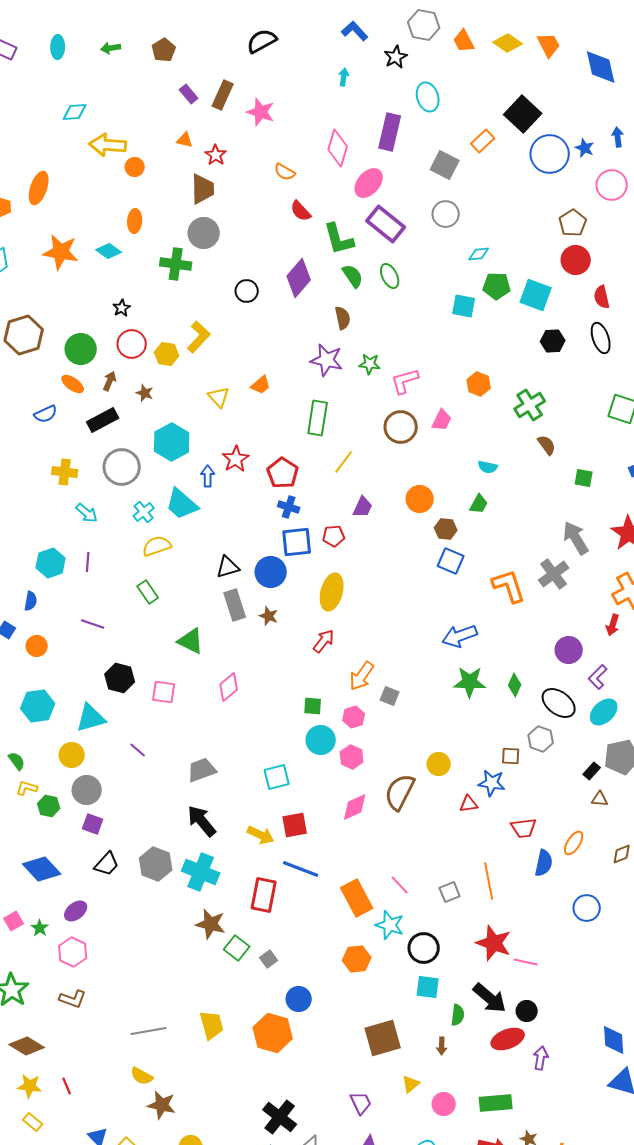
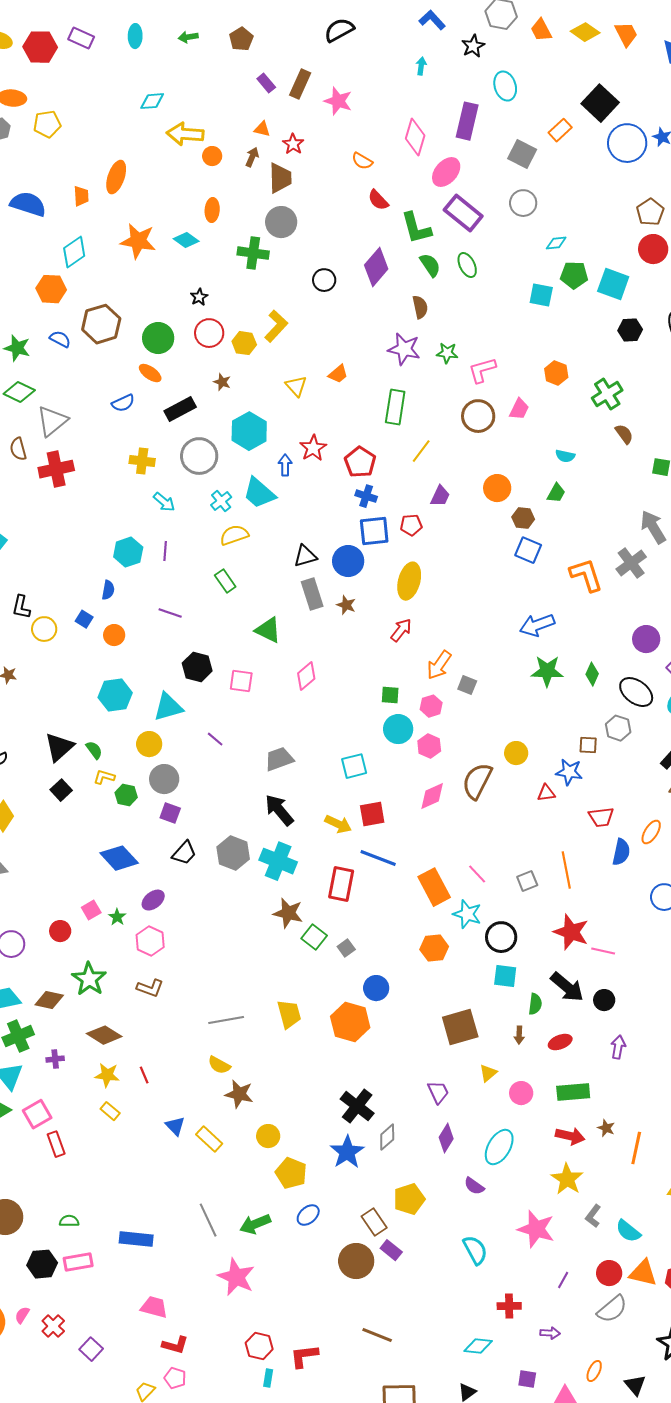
brown arrow: (110, 381) -> (252, 157), moved
red ellipse: (508, 1039) -> (560, 1042), moved, size x0.7

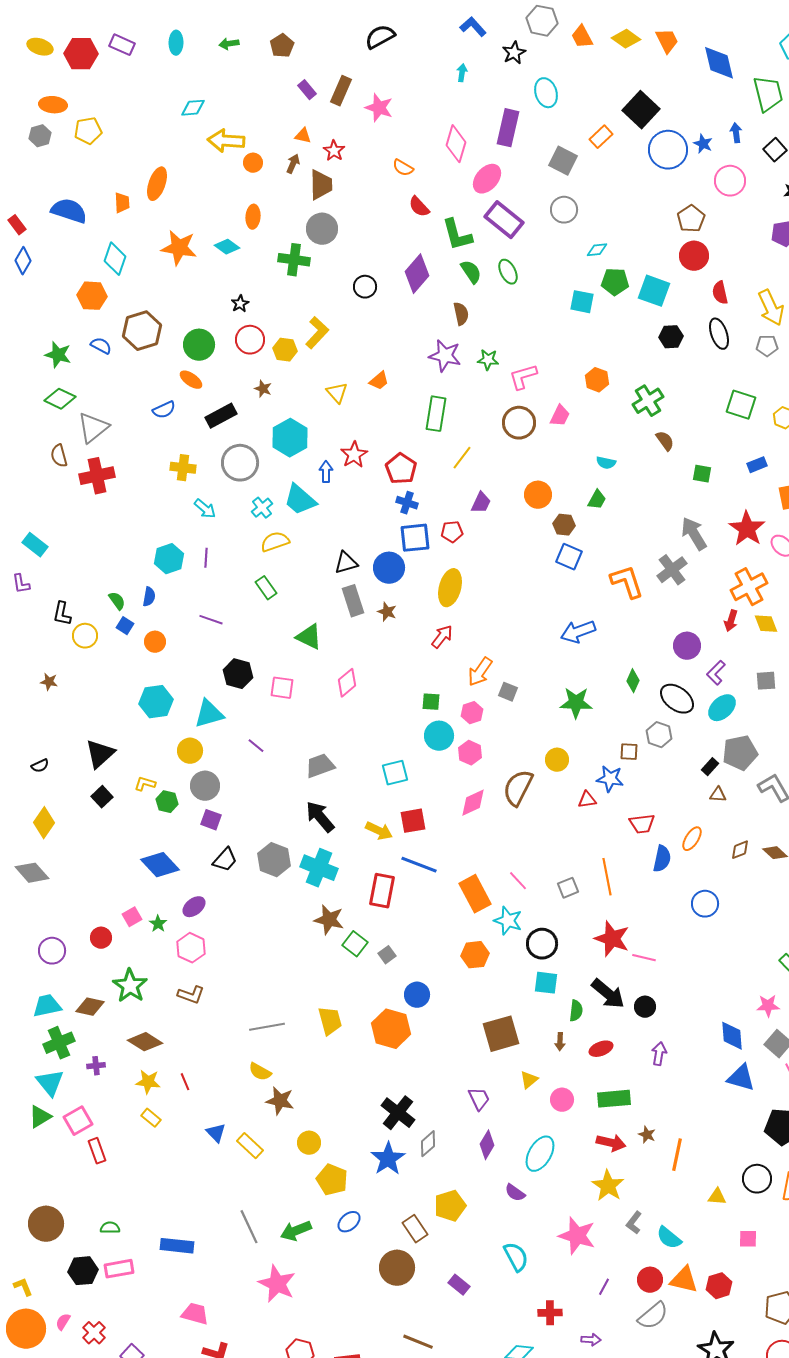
cyan diamond: (74, 252) -> (115, 259), turned -36
green star: (547, 671) -> (576, 703), moved
green semicircle: (94, 750) -> (117, 601), moved
purple rectangle: (391, 1250) -> (459, 1285), moved

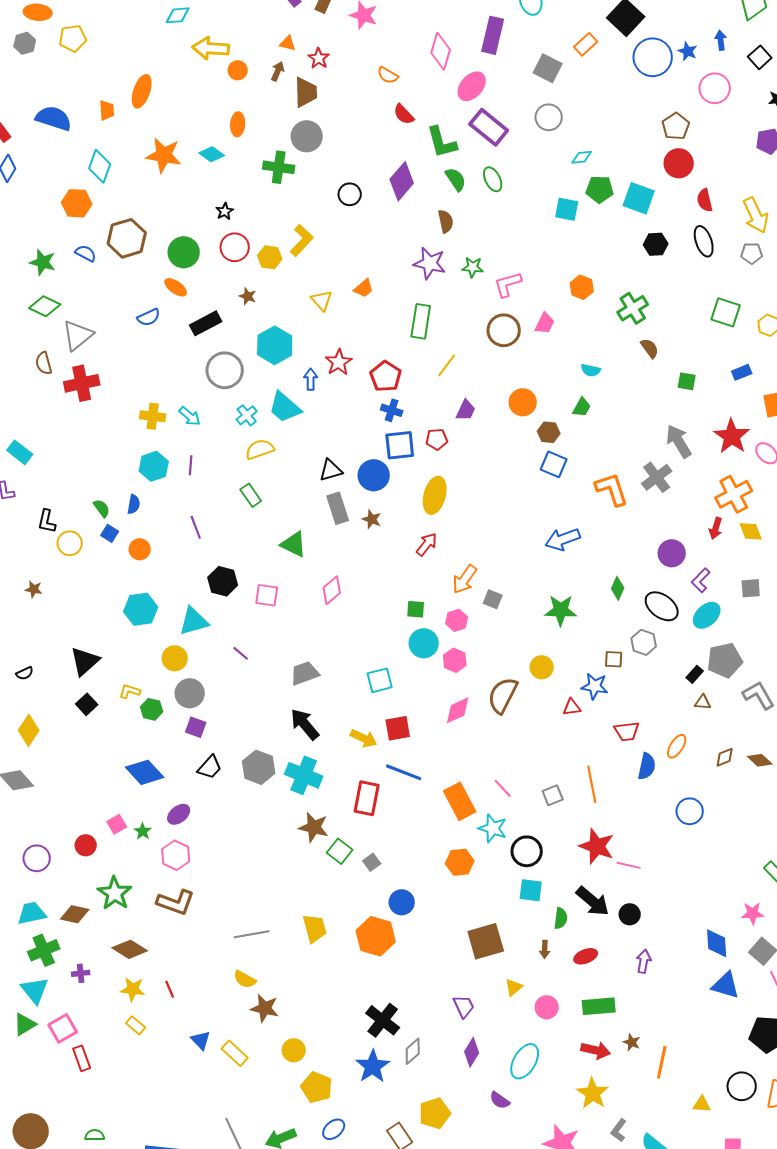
yellow cross: (183, 468) -> (153, 416), moved
purple line: (211, 620) -> (196, 527), turned 50
brown L-shape: (191, 995) -> (176, 902), size x1.4

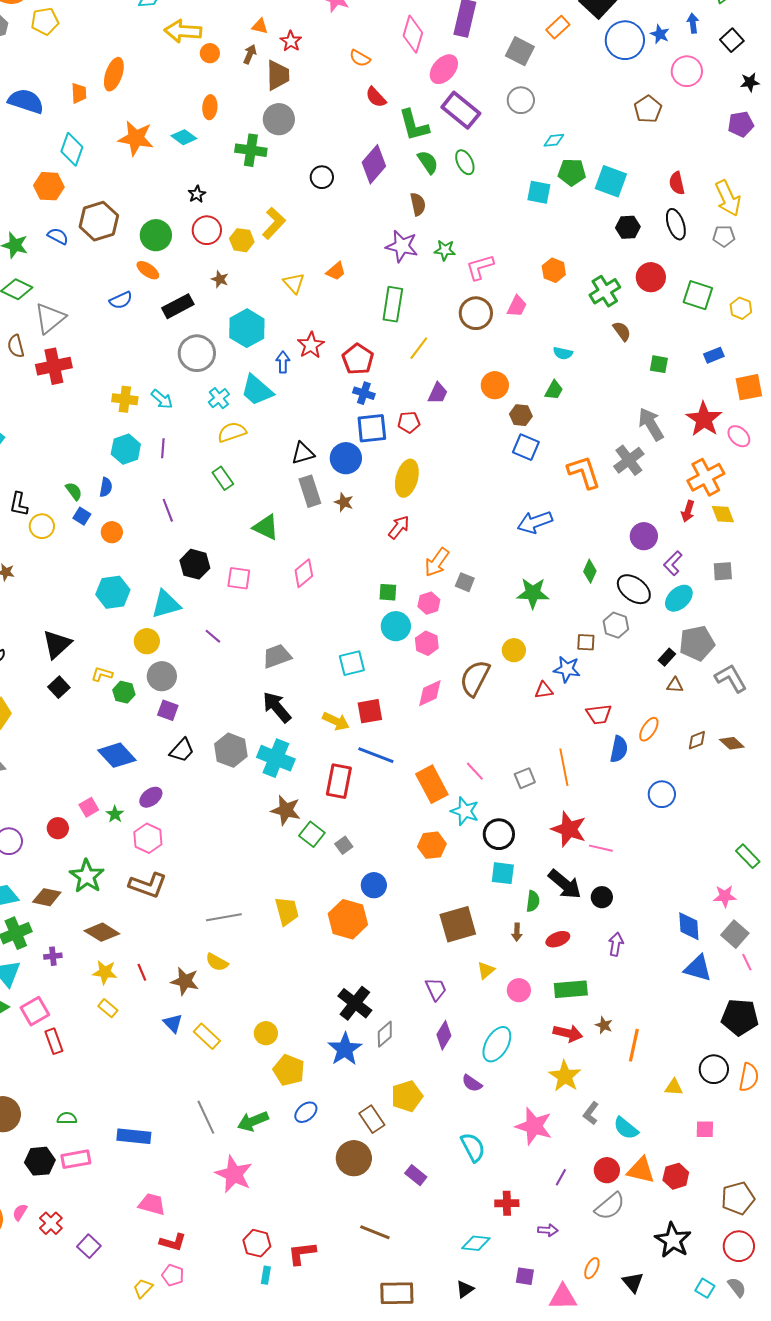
red circle: (679, 163) -> (651, 277), moved
brown star: (265, 1008) -> (185, 981), moved

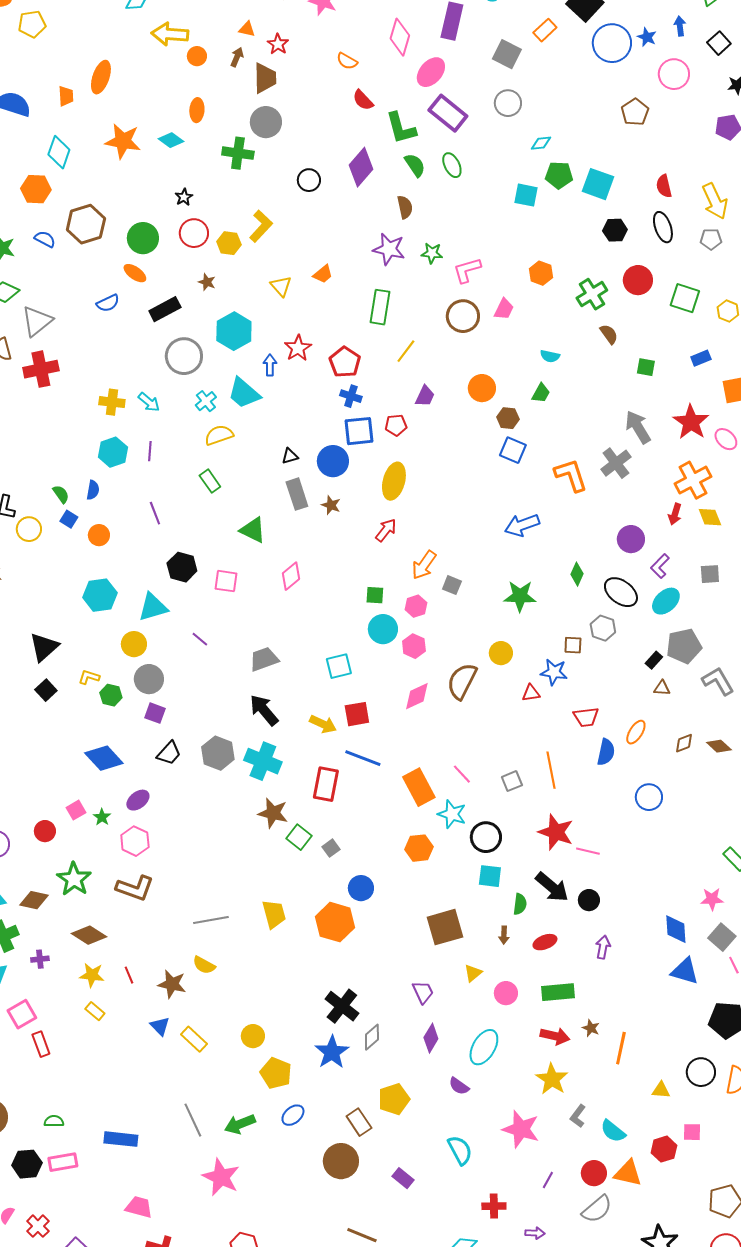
black triangle: (303, 453) -> (290, 456), size x0.7
red hexagon: (676, 1176) -> (664, 1149), moved

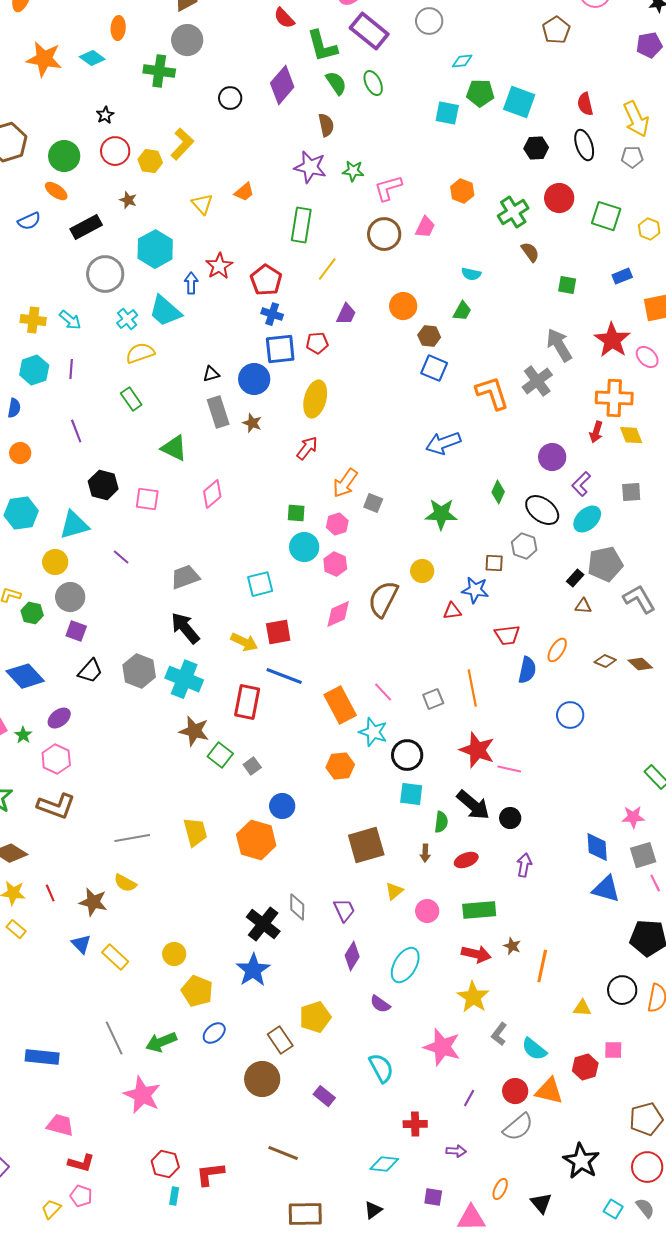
orange cross: (693, 480) -> (614, 398), turned 30
brown diamond: (684, 743) -> (605, 661), turned 45
gray square: (722, 937) -> (643, 855), turned 32
gray diamond: (372, 1037) -> (297, 907), moved, turned -48

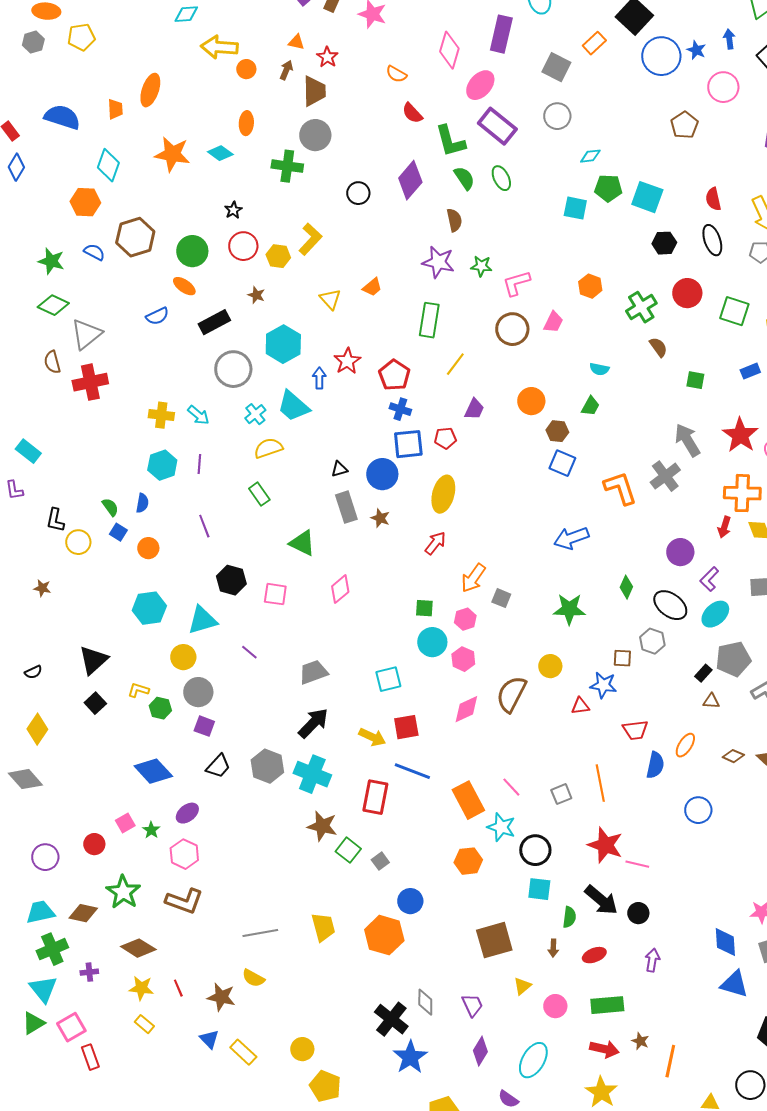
black arrow: (185, 628) -> (313, 723), turned 84
blue star: (253, 970) -> (410, 1057), moved

